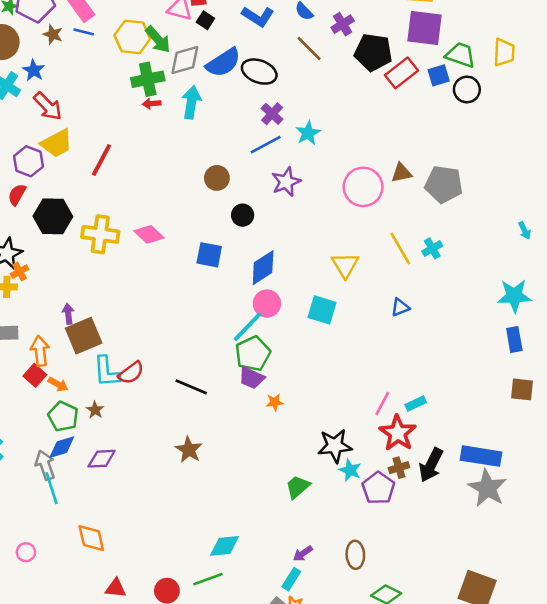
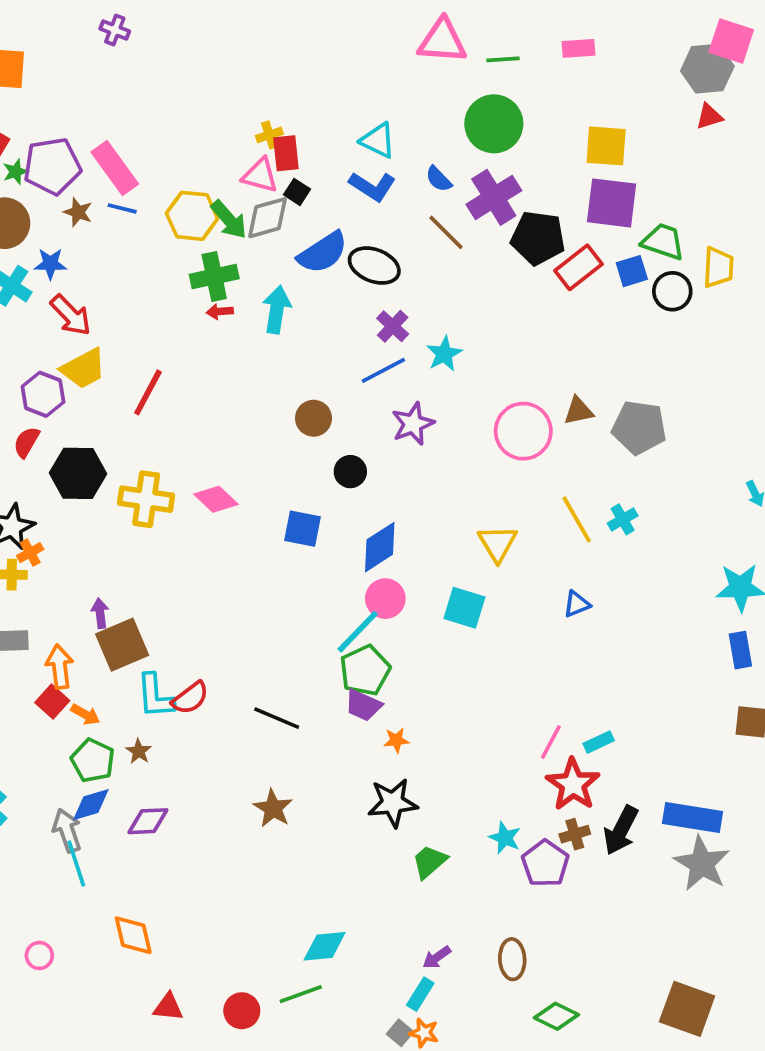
purple cross: (343, 24) -> (494, 197), size x1.6
yellow trapezoid: (504, 52) -> (718, 267), moved
gray diamond: (185, 60) -> (268, 218), moved
blue star: (34, 70) -> (50, 264), turned -30
black star: (335, 446) -> (393, 803), moved

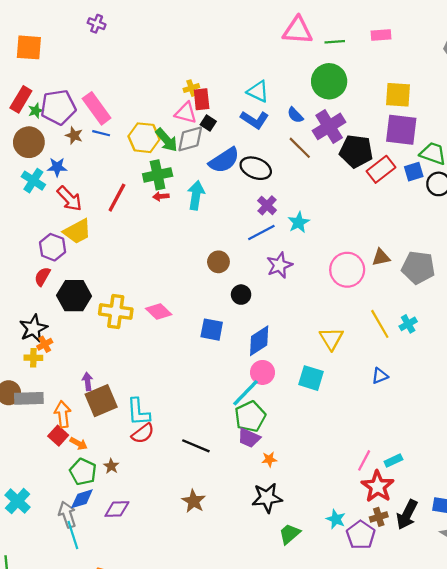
red line: (148, 392) -> (117, 198), moved
cyan L-shape: (155, 696) -> (138, 412), moved

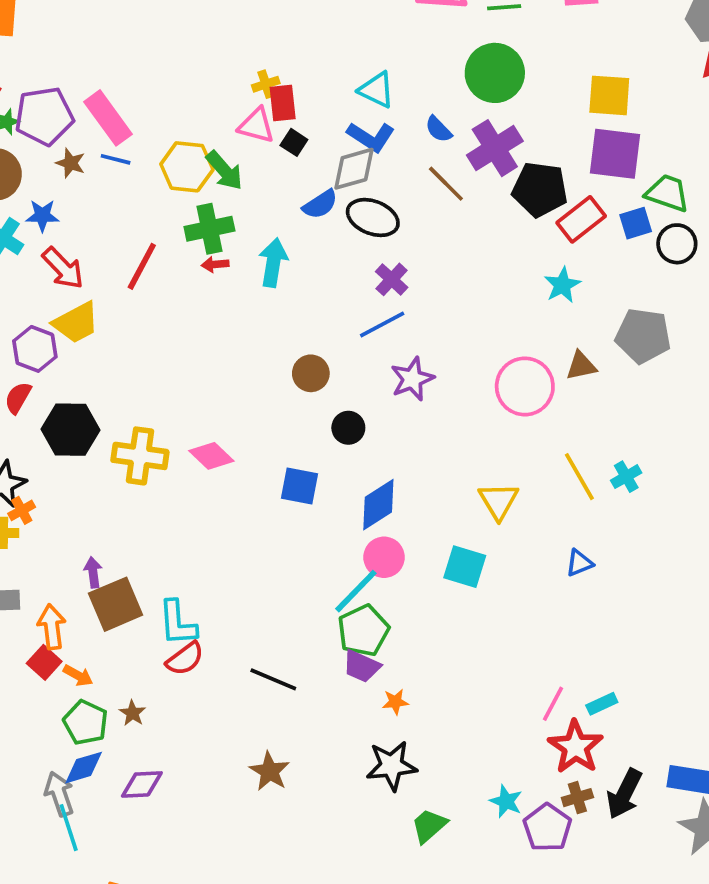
gray diamond: (190, 139) -> (354, 169), moved
blue semicircle: (224, 160) -> (320, 204), size x0.7
cyan star: (299, 222) -> (562, 285), moved
gray pentagon: (418, 267) -> (643, 336), moved

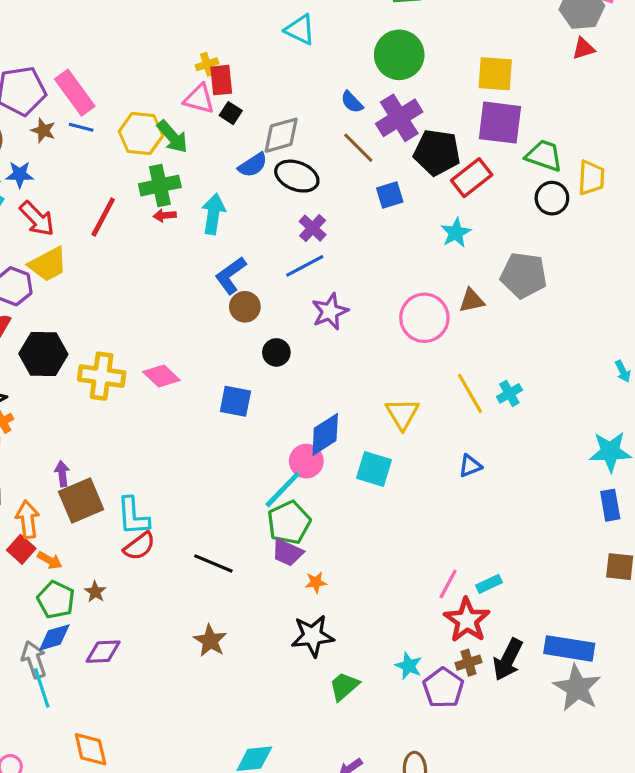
cyan triangle: (377, 90) -> (300, 30), moved
blue L-shape: (371, 137) -> (231, 275), moved, turned 111
blue square: (636, 223) -> (390, 195), moved
blue diamond: (378, 505) -> (325, 434), moved

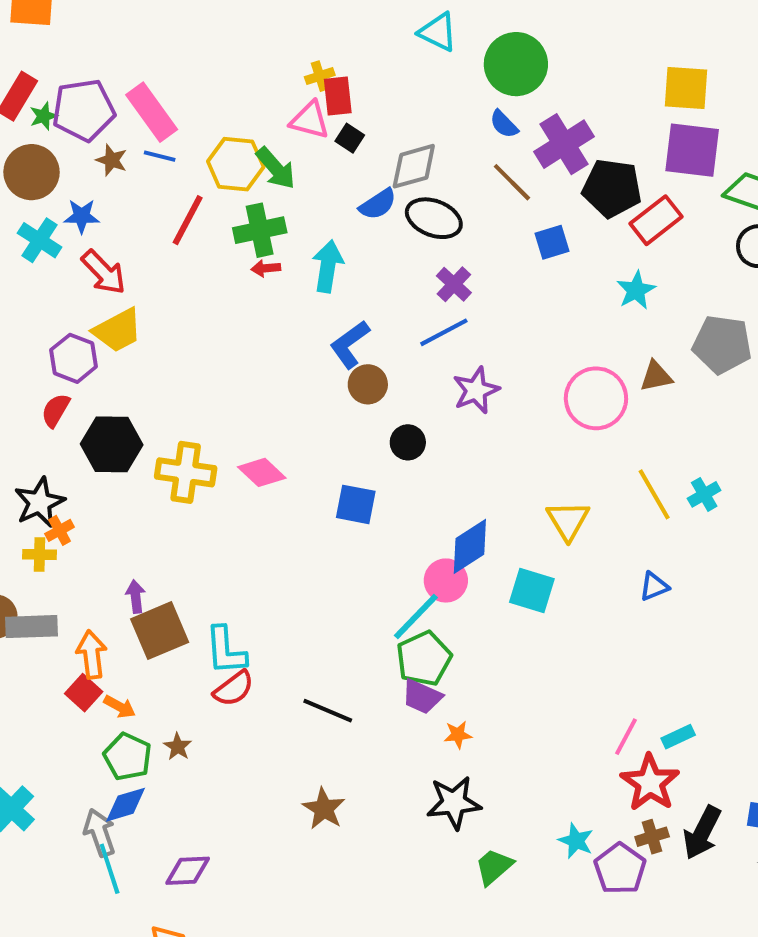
green circle: (399, 55) -> (516, 64), moved
red line: (103, 217) -> (188, 220), moved
purple diamond: (103, 652) -> (188, 871), moved

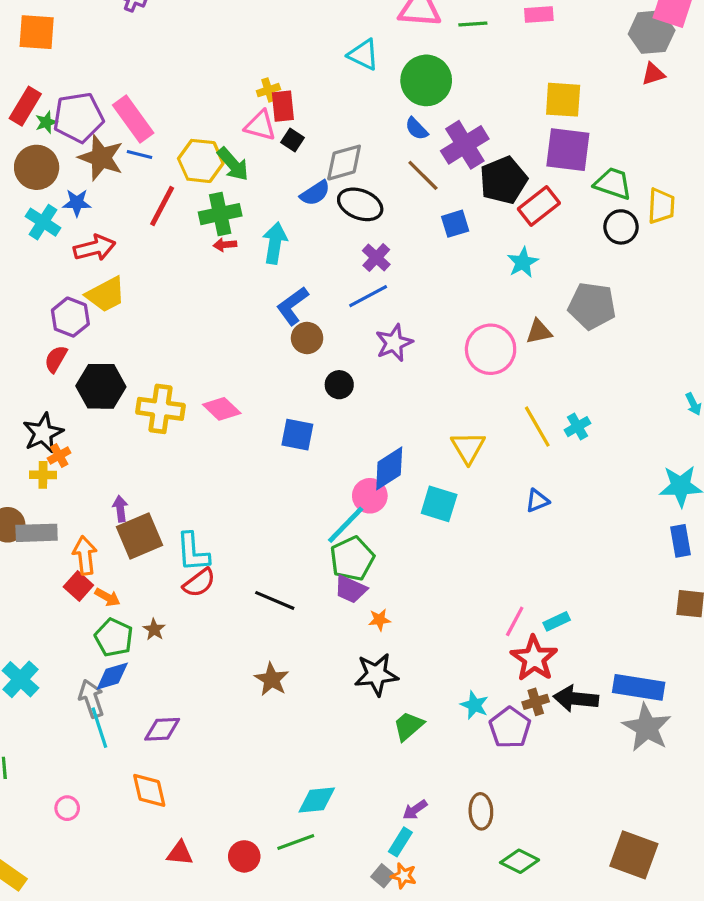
brown star: (112, 160) -> (101, 158), size x1.8
black pentagon: (612, 188) -> (503, 180), turned -30
red arrow: (104, 272) -> (95, 248), turned -60
black arrow: (702, 833) -> (576, 699), turned 69

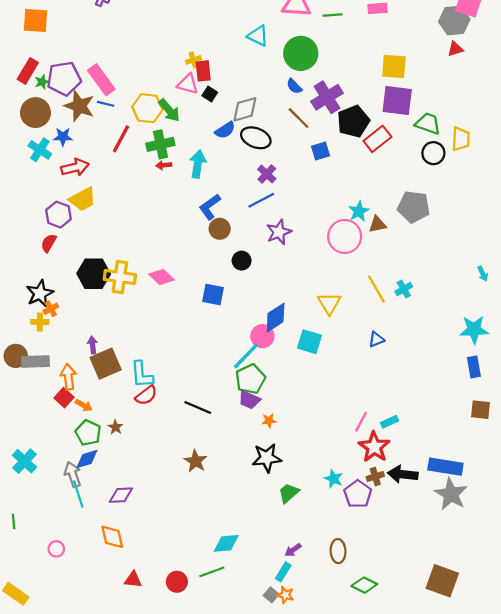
cyan star: (523, 262) -> (359, 211), moved
black hexagon: (101, 386) -> (94, 274), moved

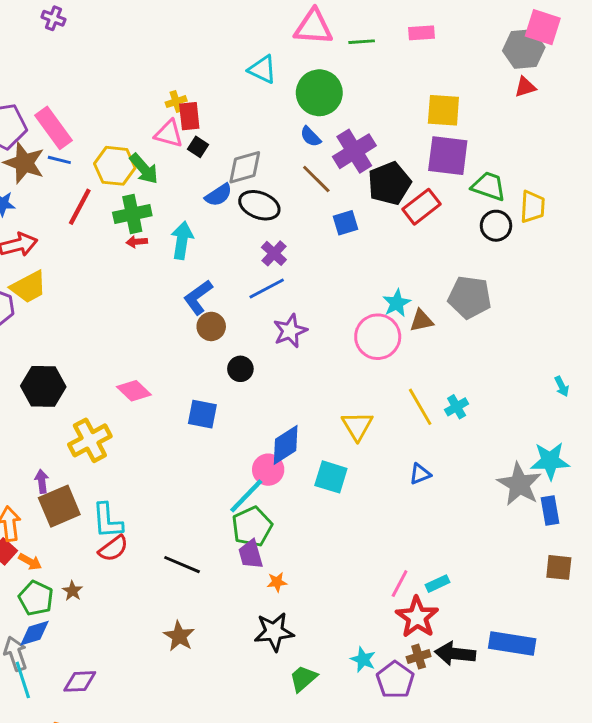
yellow cross: (120, 277) -> (90, 440), moved, turned -36
purple trapezoid: (249, 400) -> (251, 554), turned 50
gray star: (451, 494) -> (519, 484), moved

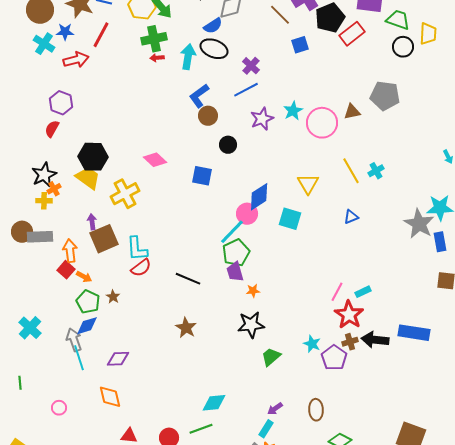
black ellipse: (259, 205) -> (214, 49), moved
red line: (80, 207) -> (101, 35), moved
yellow trapezoid: (29, 287) -> (88, 178), moved, turned -116
cyan star: (397, 303) -> (293, 111), moved

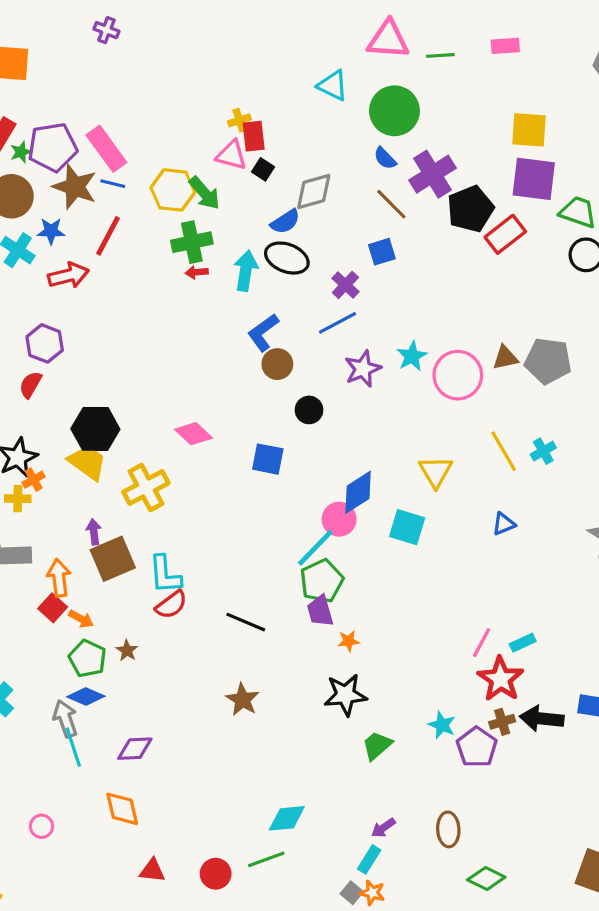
blue square: (300, 45) -> (382, 252), moved
gray pentagon: (385, 96) -> (548, 361), moved
blue diamond: (87, 326) -> (86, 696), turned 40

